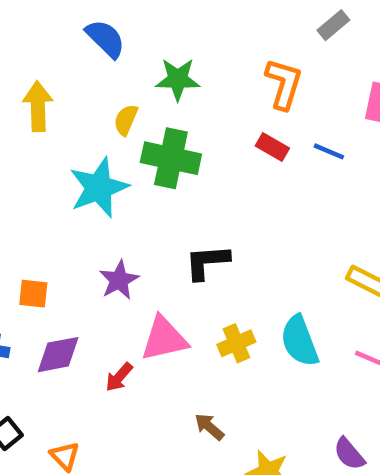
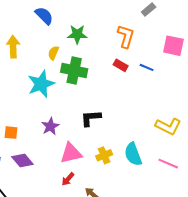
purple diamond: (58, 355) -> (22, 160), turned 60
red arrow: (119, 377) -> (68, 179), moved

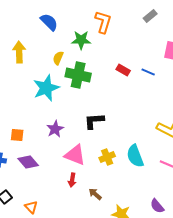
orange L-shape: (126, 36) -> (103, 22), moved
pink triangle: (71, 153) -> (75, 155), turned 35
red arrow: (68, 179) -> (72, 180), turned -32

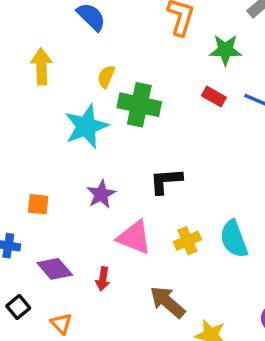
green star: (81, 40) -> (225, 50), moved
purple diamond: (28, 162) -> (55, 269), moved
red arrow: (72, 180) -> (103, 279), moved
brown arrow: (95, 194) -> (167, 302), size x1.6

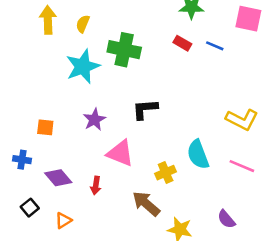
yellow semicircle: (106, 77) -> (83, 24), moved
yellow cross: (187, 241) -> (166, 173), moved
orange triangle: (61, 324) -> (63, 220), turned 42

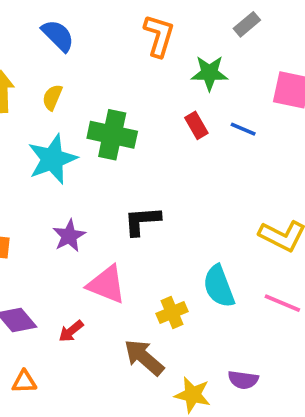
red rectangle: (182, 43) -> (196, 125), turned 30
red arrow: (96, 186) -> (71, 331), turned 42
purple semicircle: (226, 219) -> (243, 380), moved, turned -42
orange triangle: (63, 220) -> (24, 382), turned 30

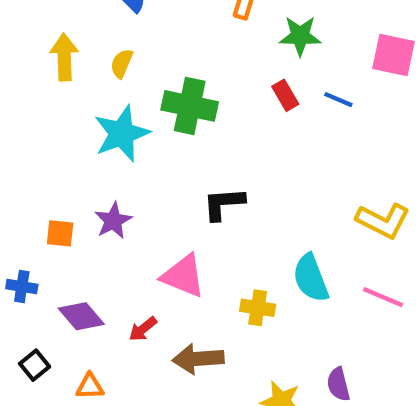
purple star: (69, 236) -> (113, 221), moved
yellow cross: (172, 312) -> (258, 308), turned 32
brown arrow: (144, 357) -> (198, 359), moved, turned -45
purple semicircle: (243, 380) -> (338, 384), turned 68

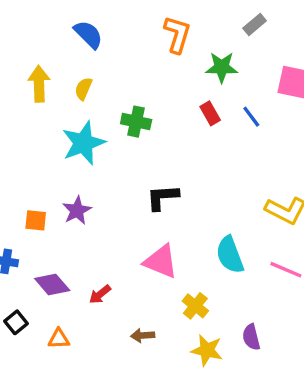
blue line: (338, 100) -> (251, 117), turned 30
green cross: (190, 106) -> (136, 122), size x0.7
pink triangle: (183, 276) -> (161, 261), moved
yellow cross: (258, 308) -> (195, 306), moved, turned 30
brown arrow: (198, 359) -> (143, 335), moved, size x0.6

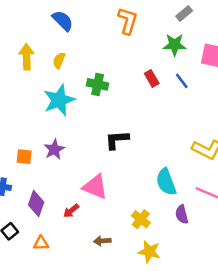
green star: (222, 67) -> (175, 45), moved
pink triangle: (161, 261) -> (95, 187), moved
purple diamond: (52, 284) -> (36, 204), turned 60
purple semicircle: (251, 337) -> (182, 214), moved

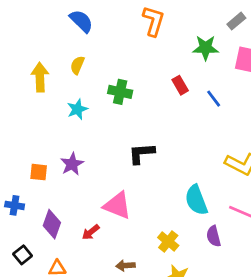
gray rectangle: (184, 13) -> (236, 21), moved
yellow arrow: (27, 57) -> (40, 77), moved
blue line: (182, 81) -> (214, 99), moved
cyan star: (59, 100) -> (77, 109), size x0.6

